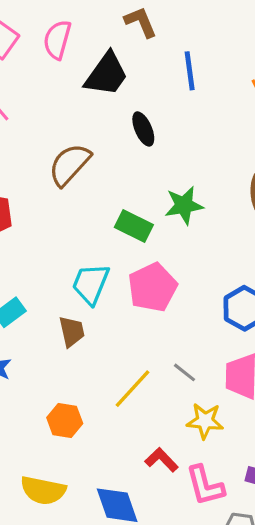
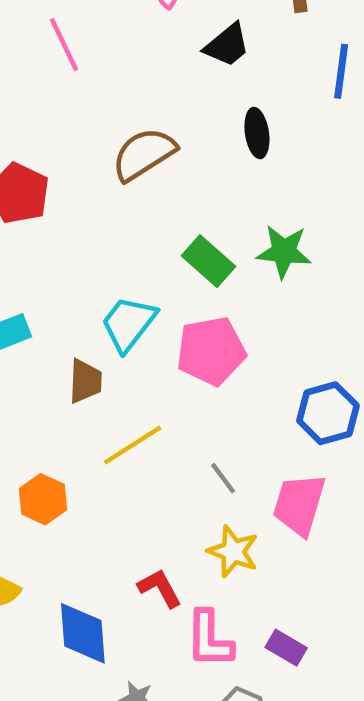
black trapezoid: (106, 74) -> (227, 45), size x0.7
yellow line: (133, 389) -> (133, 445), moved

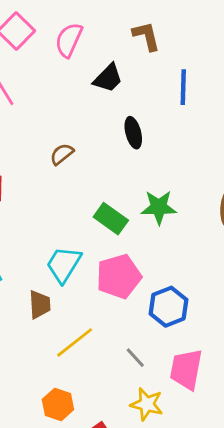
brown semicircle: (144, 154) -> (62, 154), size x0.6
blue hexagon: (328, 413) -> (168, 307), moved
orange hexagon: (43, 499) -> (58, 404), moved

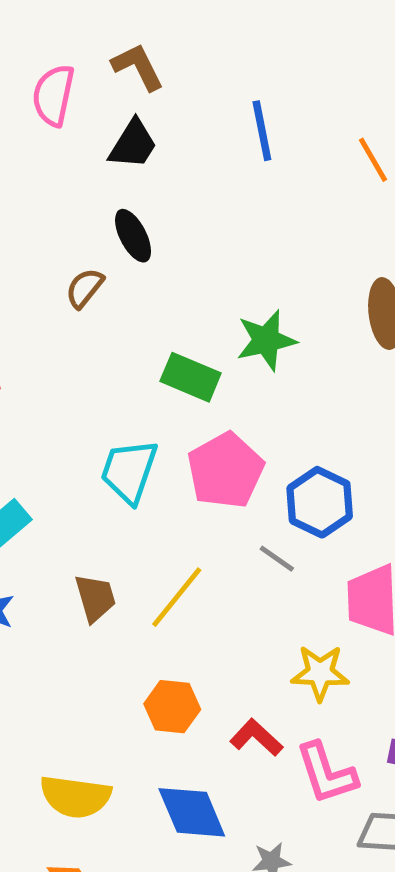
brown L-shape: (146, 36) -> (138, 67), moved
black ellipse: (133, 133) -> (133, 236), moved
brown trapezoid: (40, 305) -> (95, 598), moved
gray line: (135, 358) -> (277, 559), moved

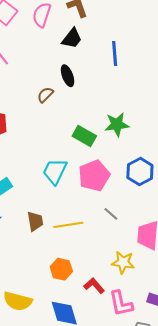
blue line: (262, 131) -> (115, 54), moved
blue hexagon: (320, 502) -> (140, 172), moved
yellow line: (177, 597) -> (68, 225), turned 36

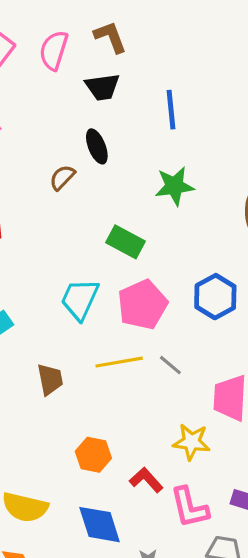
black trapezoid: (72, 38) -> (102, 87), turned 45
green star: (117, 125) -> (174, 186), moved
yellow line: (68, 225) -> (119, 362), moved

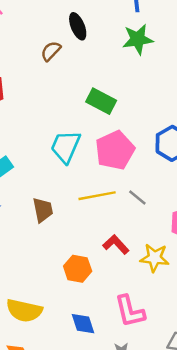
green star: (174, 186) -> (138, 39), moved
red L-shape: (146, 480) -> (116, 244), moved
pink L-shape: (189, 507) -> (130, 311), moved
blue diamond: (100, 525) -> (83, 324), size x0.7

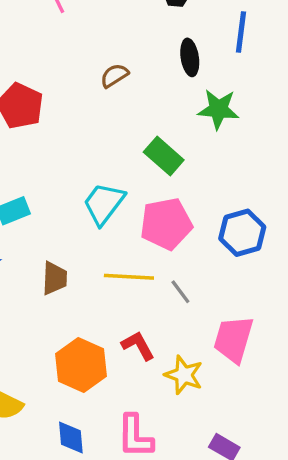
black ellipse: (78, 26) -> (190, 57), moved
green star: (138, 39) -> (218, 109), moved
orange hexagon: (78, 269) -> (81, 365), size x1.4

